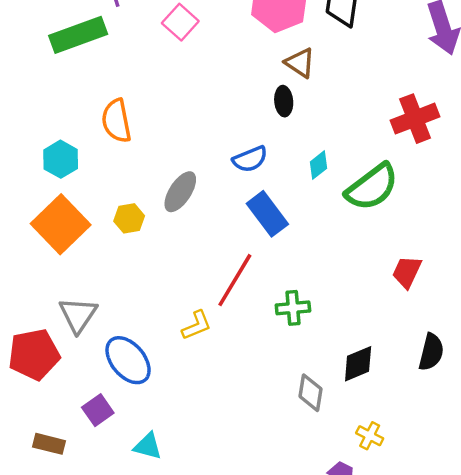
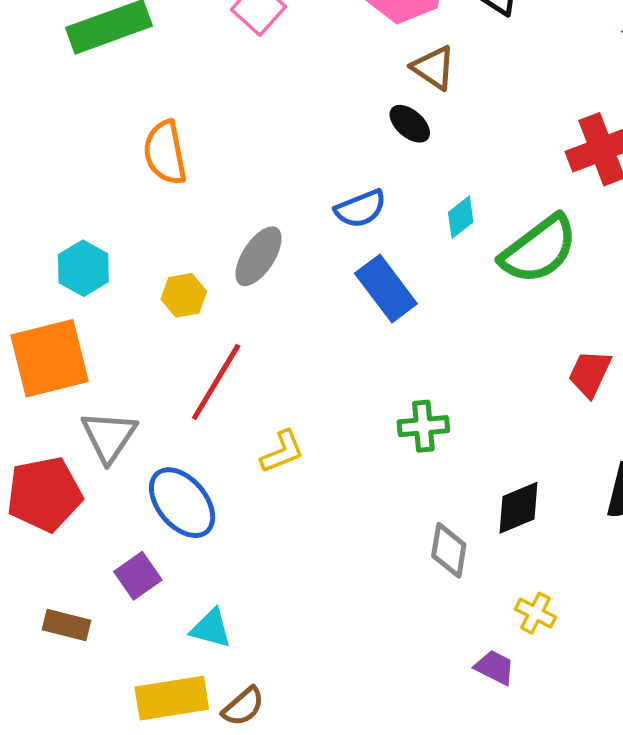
black ellipse: (284, 101) -> (410, 124), turned -44
cyan hexagon: (61, 159) -> (83, 268), moved
orange square: (61, 224) -> (50, 358), moved, turned 30
red line: (235, 280) -> (216, 382), moved

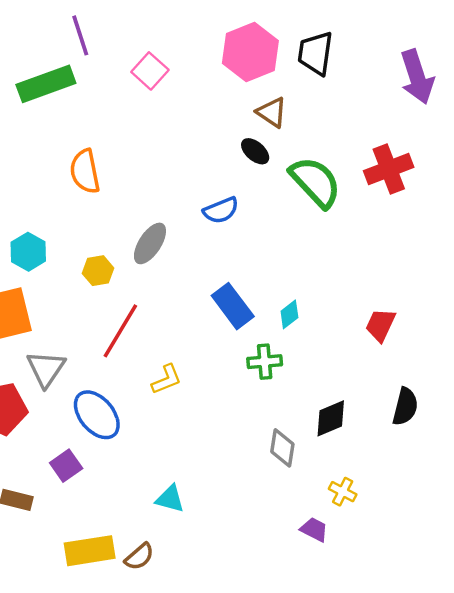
cyan diamond: (461, 217) -> (289, 314), moved
green semicircle: (539, 249) -> (315, 182), moved, turned -96
blue rectangle: (386, 289) -> (233, 306), moved
cyan triangle: (211, 628) -> (170, 499), moved

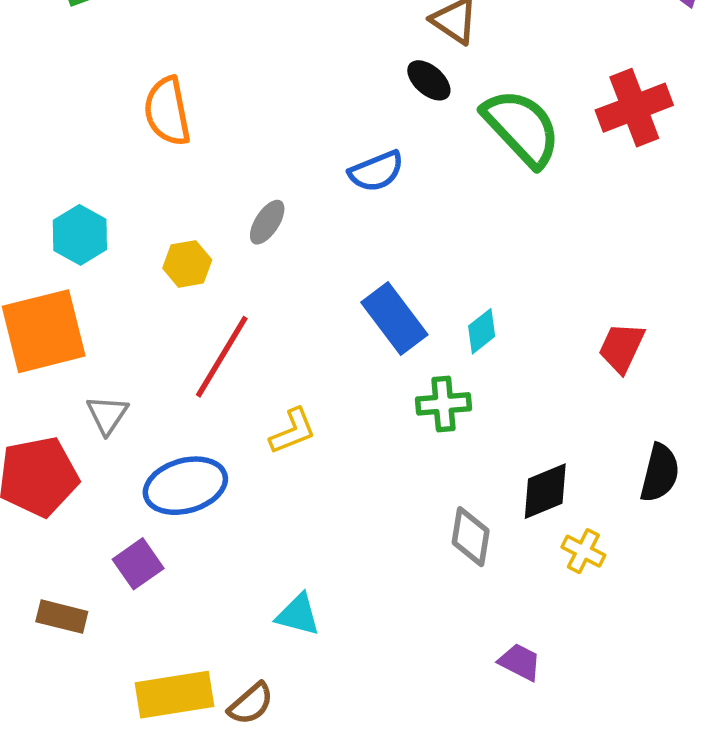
gray ellipse: (150, 243) -> (267, 222), size x0.7
gray triangle: (46, 369) -> (107, 415), size x0.7
blue ellipse: (97, 415) -> (185, 486), turned -66
yellow cross: (343, 492) -> (583, 551), moved

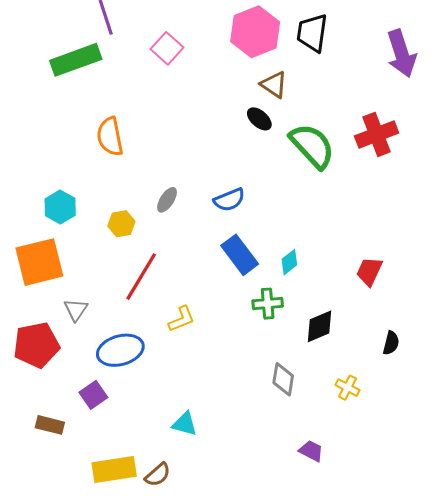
blue semicircle: (376, 171) -> (229, 200), moved
black semicircle: (660, 473) -> (391, 343), size x0.7
black diamond: (545, 491) -> (319, 326), moved

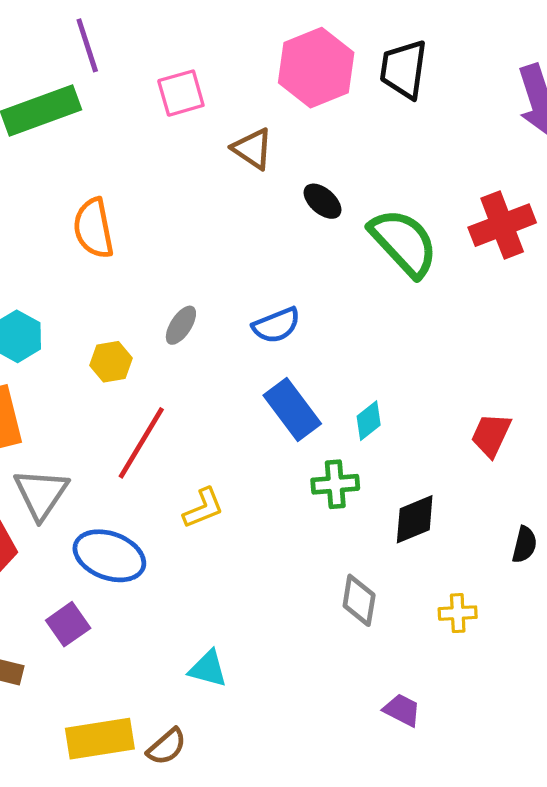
pink square: (167, 48) -> (181, 93), turned 32
brown triangle: (274, 85) -> (253, 149), moved
gray triangle: (76, 310) -> (41, 494), size x1.5
blue ellipse: (120, 350) -> (109, 556), turned 36
yellow cross: (347, 388) -> (458, 613), turned -30

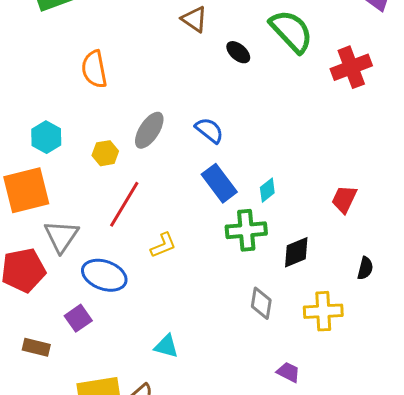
green semicircle: (404, 243) -> (291, 31), moved
gray ellipse: (181, 325) -> (149, 130), size x1.5
blue semicircle: (276, 325) -> (209, 130), turned -120
green cross: (335, 484) -> (246, 230), size x1.4
yellow cross: (458, 613) -> (323, 311), size x1.6

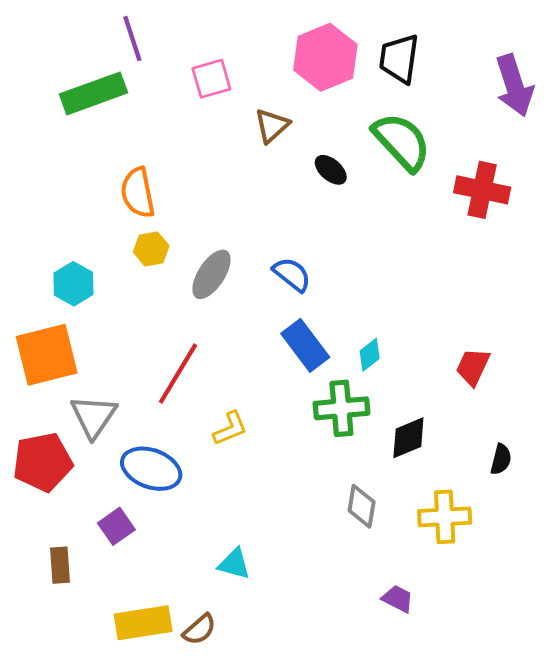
brown triangle: (194, 19) -> (272, 126), turned 44
red cross: (351, 67) -> (482, 190), turned 33
yellow hexagon: (105, 153) -> (151, 249), moved
brown rectangle: (36, 347) -> (60, 565), turned 72

